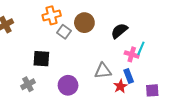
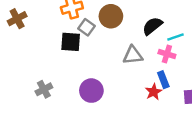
cyan line: (141, 48) -> (175, 37), moved, turned 48
black square: (41, 59) -> (71, 42), moved
gray triangle: (103, 71) -> (133, 55), moved

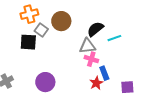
pink cross: (167, 54) -> (91, 59), moved
gray triangle: (133, 55) -> (87, 46), moved

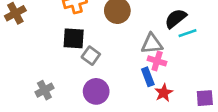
black semicircle: (95, 29) -> (176, 19), moved
gray square: (41, 30) -> (91, 56), moved
blue rectangle: (104, 73) -> (148, 77), moved

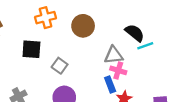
black semicircle: (176, 19) -> (135, 33), turned 78
black square: (74, 38) -> (31, 49), moved

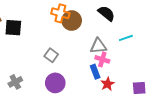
orange cross: (45, 18) -> (60, 13), moved, turned 30
black semicircle: (135, 33) -> (106, 13), moved
black square: (31, 49) -> (13, 28), moved

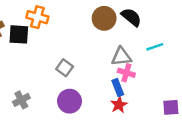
orange cross: (60, 13) -> (37, 17), moved
brown circle: (72, 20) -> (104, 18), moved
red star: (107, 84) -> (119, 105), moved

